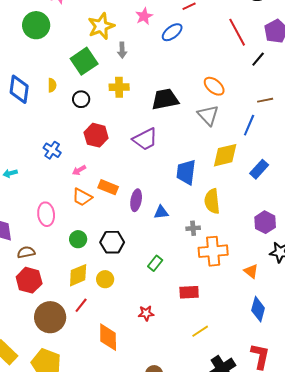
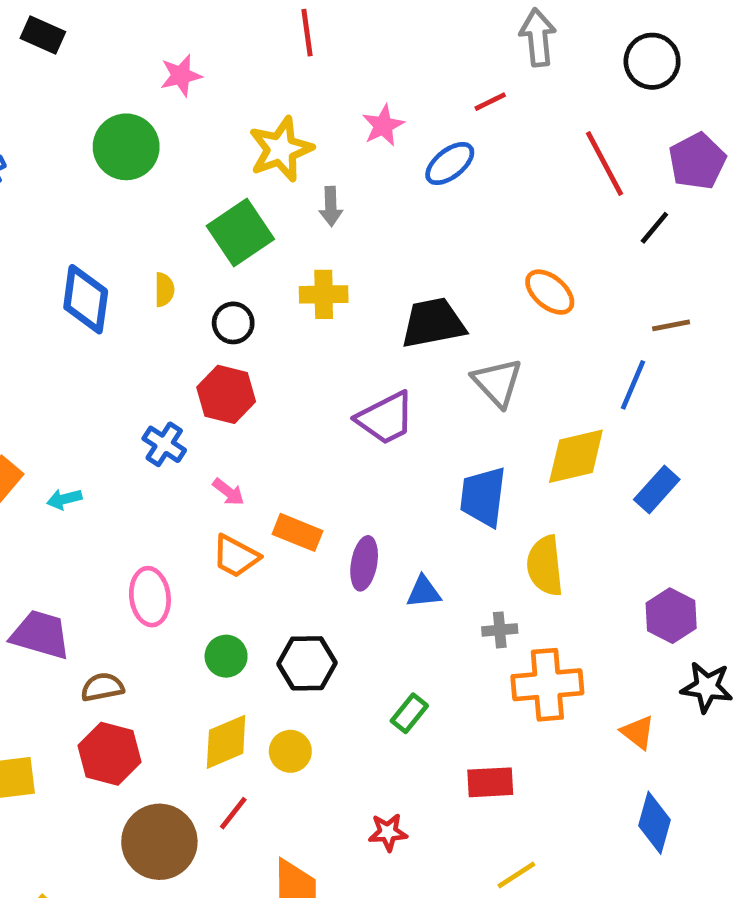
gray triangle: (208, 115) -> (497, 382), moved
red hexagon: (96, 135) -> (226, 394), moved
pink arrow: (79, 170) -> (228, 492), turned -112

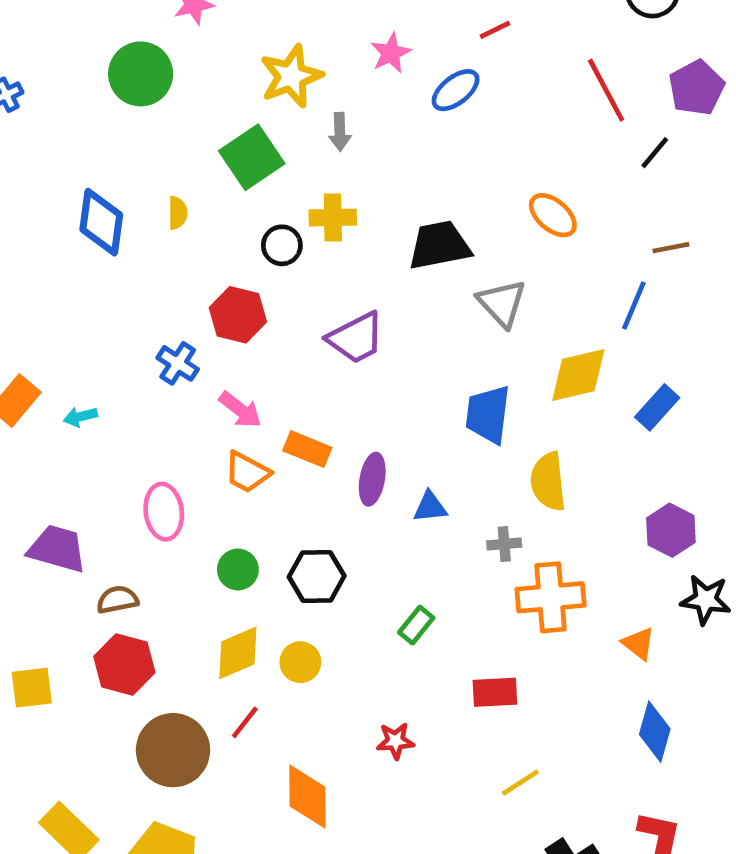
black circle: (233, 323) -> (282, 245), moved
purple trapezoid: (386, 418) -> (356, 338), moved
pink arrow: (228, 492) -> (240, 410), size x1.4

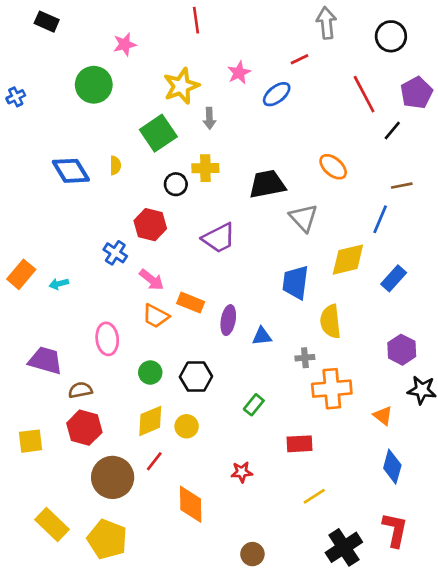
blue diamond: (101, 222) -> (71, 171), turned -39

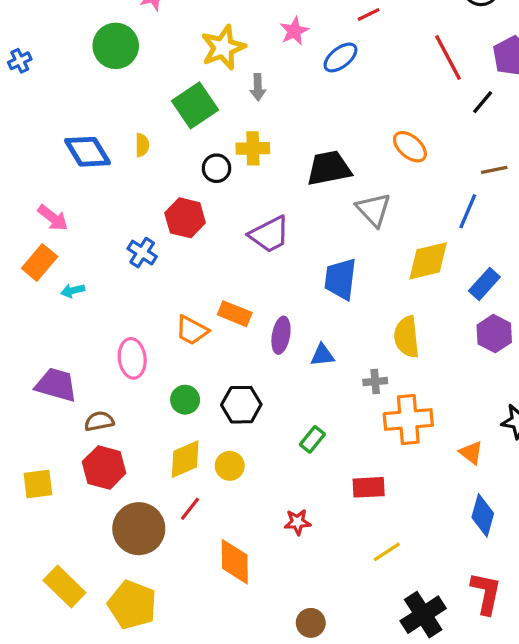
orange rectangle: (21, 274) -> (40, 262), moved
pink arrow: (152, 280) -> (53, 218), moved
blue trapezoid: (295, 282) -> (340, 279), moved
purple hexagon: (402, 350) -> (494, 334), moved

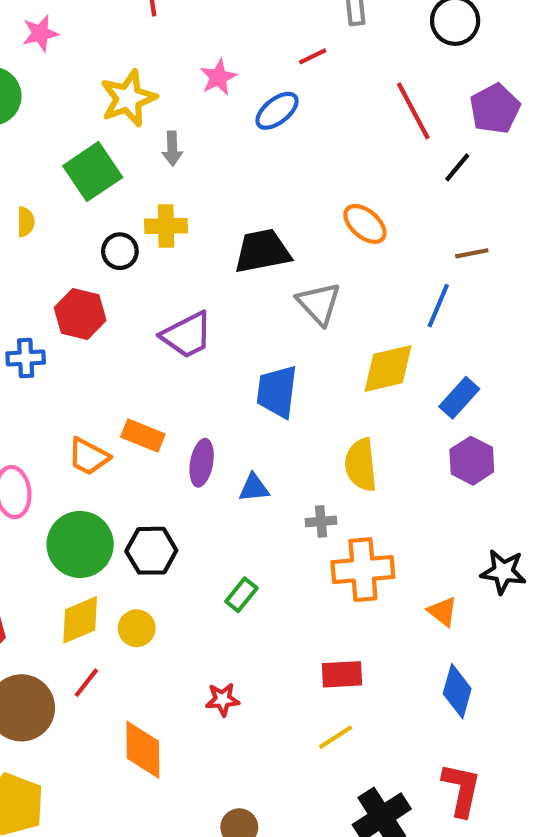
blue cross: (142, 253) -> (26, 358), turned -36
green circle: (185, 400) -> (80, 544), size x1.8
red rectangle: (369, 487) -> (342, 674), moved

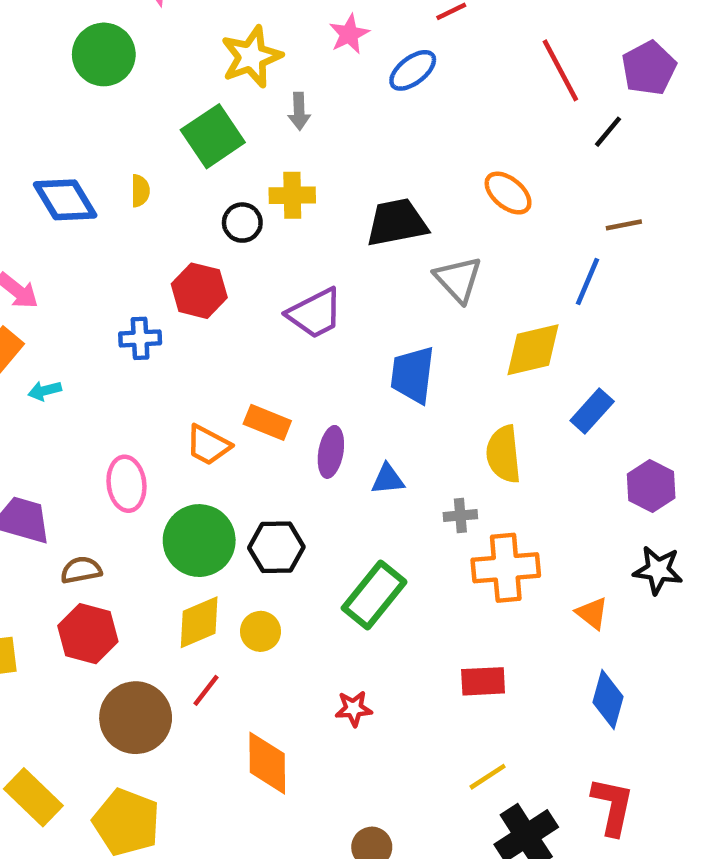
blue rectangle: (459, 398) -> (592, 411), moved
purple hexagon: (472, 461) -> (651, 486), moved
green rectangle: (241, 595) -> (374, 595), size x1.8
yellow line: (336, 737) -> (488, 777), moved

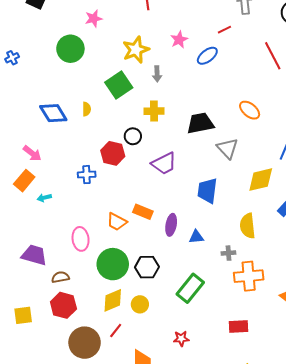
black circle: (242, 223) -> (133, 136), moved

